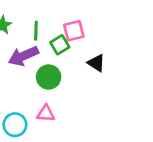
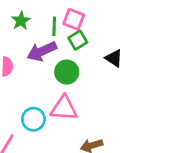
pink square: (74, 31) -> (74, 19), moved, turned 35
pink triangle: (46, 113) -> (64, 108), size x1.5

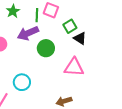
green square: (78, 40) -> (70, 26), moved
pink triangle: (64, 108) -> (74, 67), moved

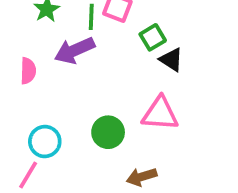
green circle: (46, 48) -> (108, 132), moved
cyan circle: (22, 82) -> (45, 142), moved

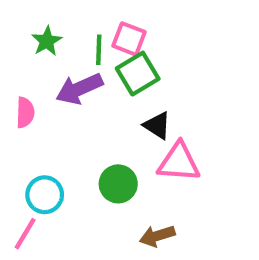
green square: (153, 37) -> (138, 74), moved, size x1.4
black triangle: (171, 60) -> (157, 125), moved

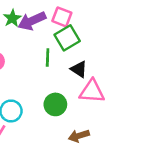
green line: (99, 50) -> (48, 57), moved
purple arrow: (79, 89) -> (32, 21), moved

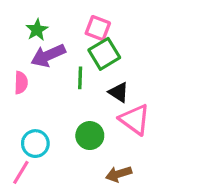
purple arrow: (32, 21) -> (48, 55), moved
pink triangle: (92, 91) -> (135, 120), turned 32

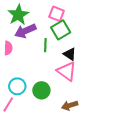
green star: (37, 30) -> (18, 15), size x1.5
pink triangle: (135, 120) -> (67, 71), moved
green circle: (90, 136) -> (41, 90), moved

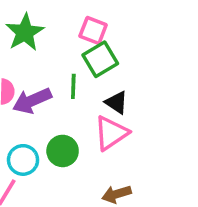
purple arrow: (25, 31) -> (32, 101), moved
pink triangle: (67, 71) -> (111, 133), turned 50
green circle: (41, 90) -> (63, 151), moved

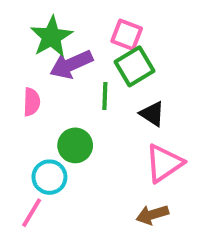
purple arrow: (32, 101) -> (71, 64), moved
pink triangle: (111, 133) -> (164, 163), moved
green circle: (63, 151) -> (75, 145), moved

